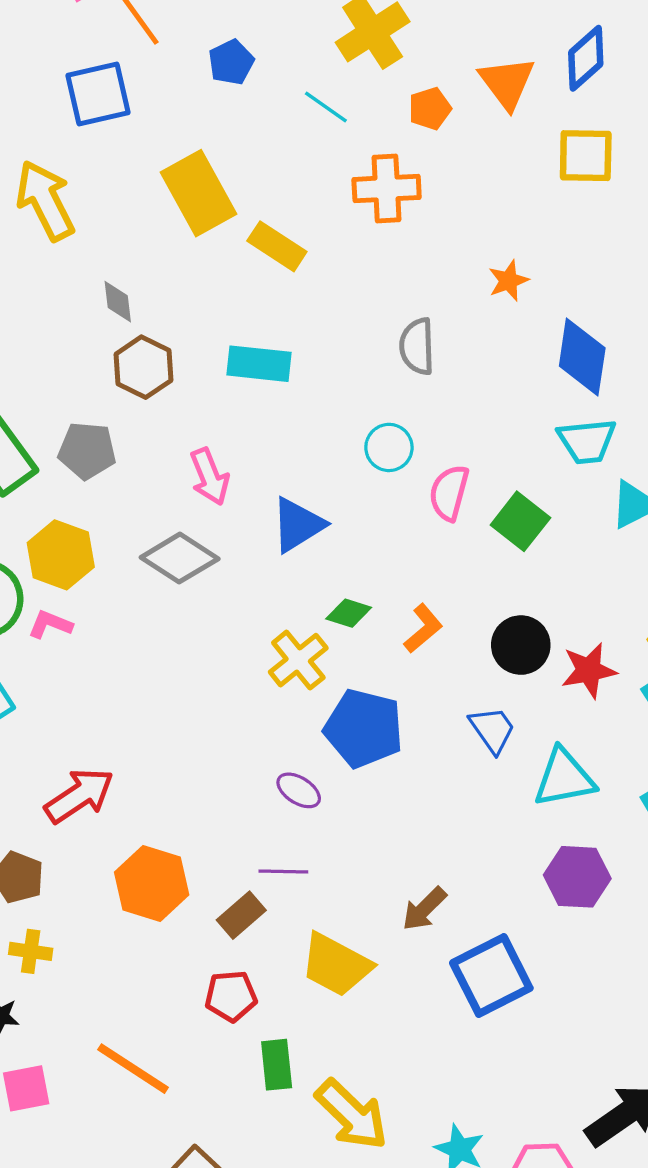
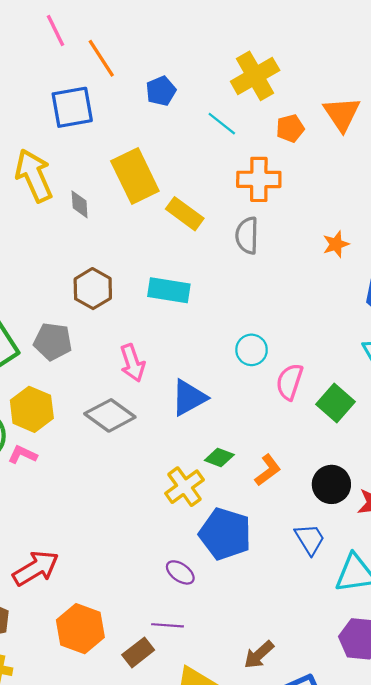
gray diamond: (118, 302) -> (80, 204), moved
gray semicircle: (417, 346) -> (247, 236), moved

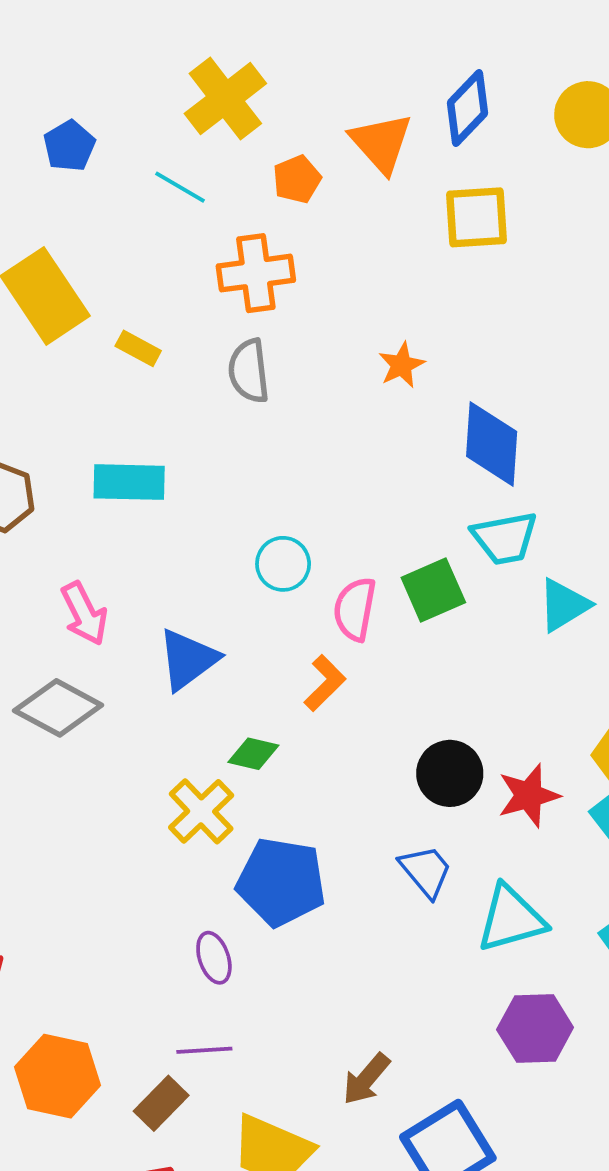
yellow rectangle: (185, 214) -> (138, 348), size x0.7
green square: (336, 403) -> (433, 590), moved, turned 33
orange L-shape: (268, 470) -> (325, 683), moved
purple ellipse: (180, 572) -> (214, 958), turned 44

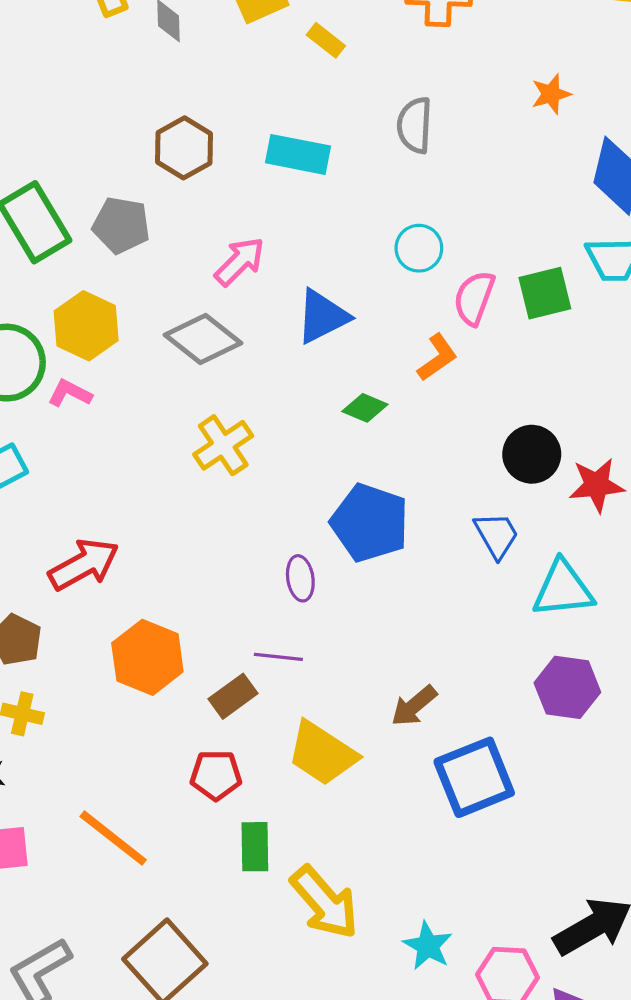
gray semicircle: (249, 371) -> (415, 125), moved
pink arrow: (84, 614) -> (240, 261), turned -118
yellow cross: (201, 811) -> (223, 445), moved

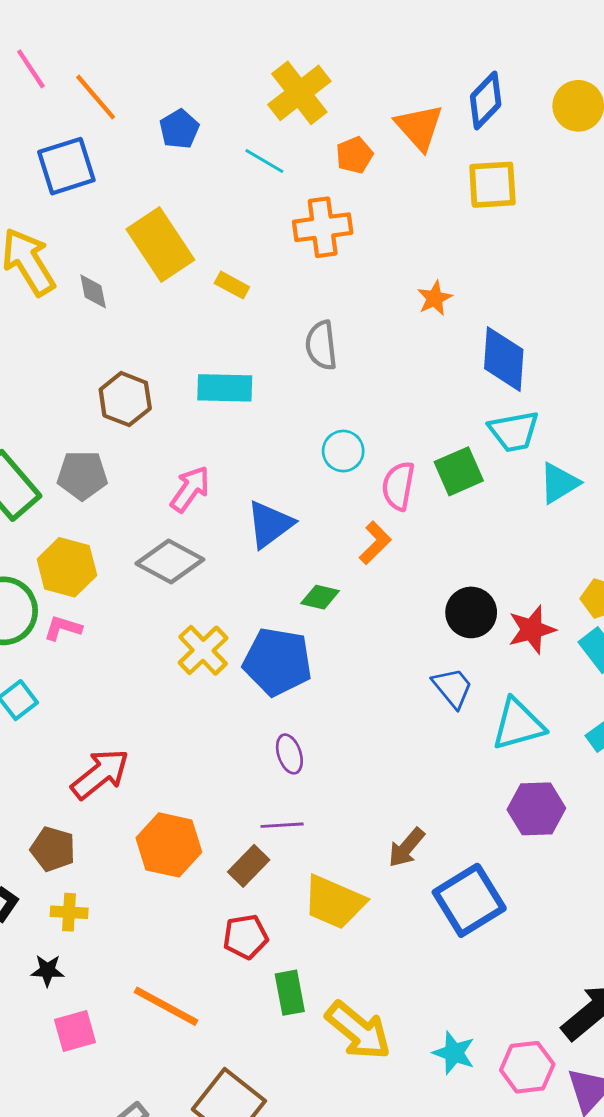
blue pentagon: (370, 523) -> (277, 662), moved

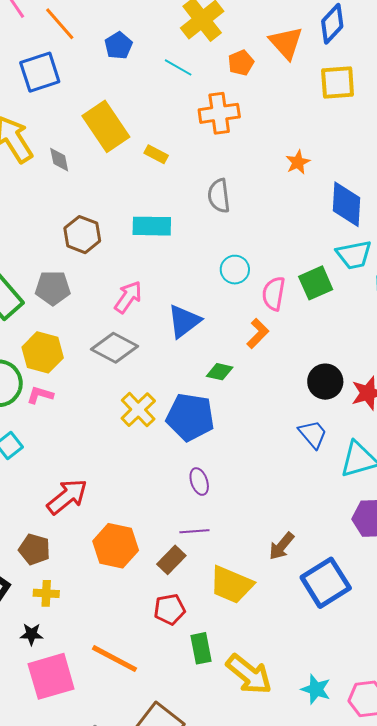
pink square: (75, 1031) -> (51, 676), size x1.6

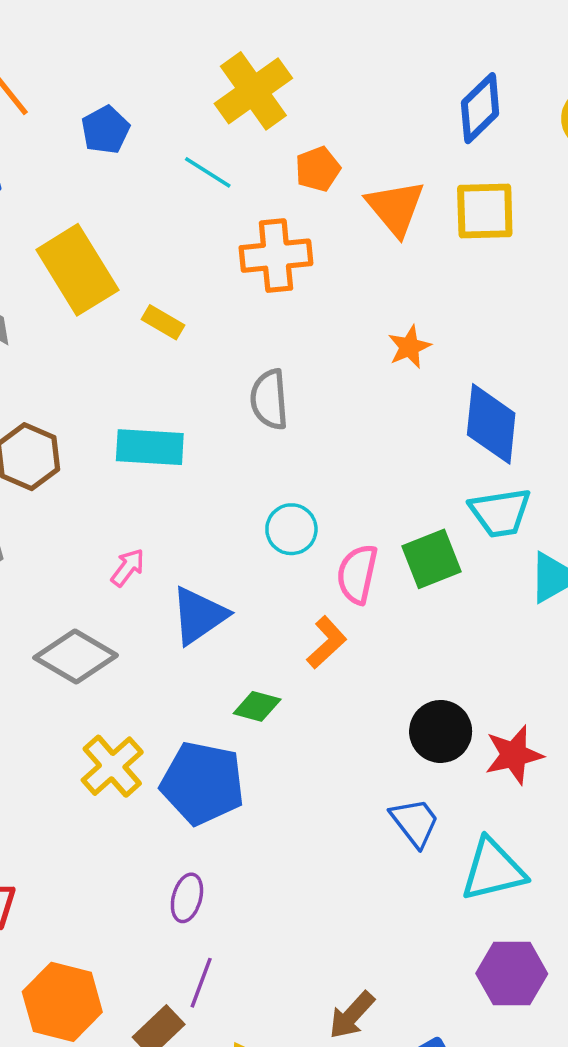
orange triangle: (286, 43) -> (395, 208), moved
pink arrow: (128, 297) -> (128, 568), moved, size x0.7
purple ellipse: (199, 482) -> (187, 898), moved, turned 32
purple line: (194, 531) -> (201, 983), turned -68

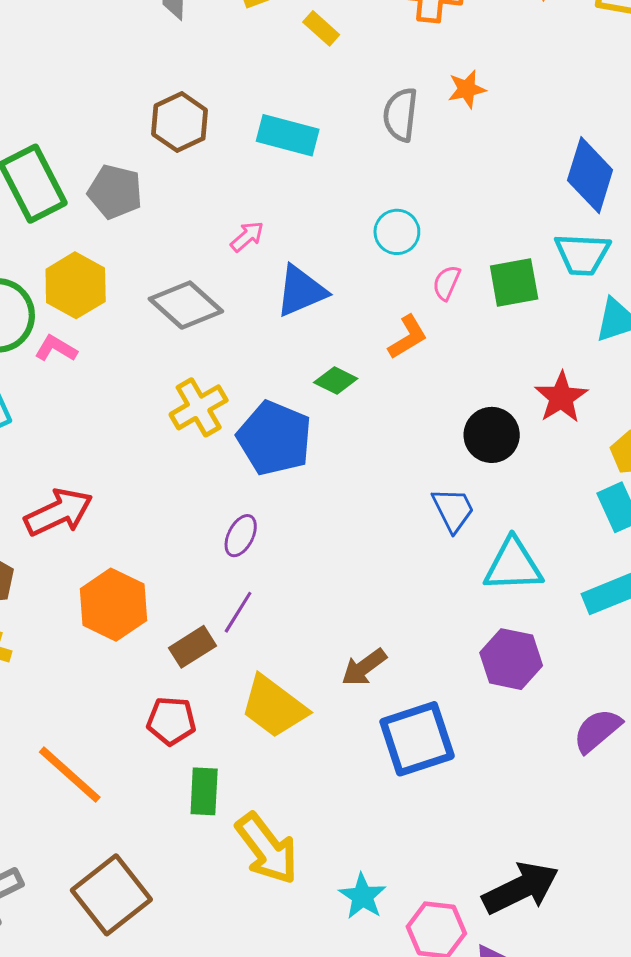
orange star: (409, 347) -> (467, 89), moved
pink semicircle: (357, 574) -> (447, 283), size x0.7
red star: (514, 755) -> (561, 397), moved, turned -30

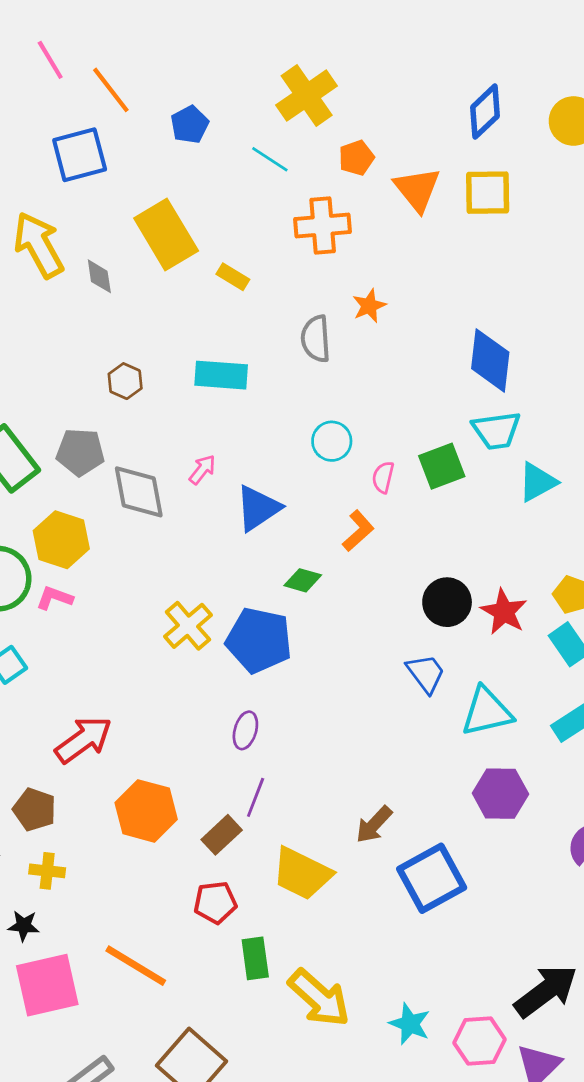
brown hexagon: (180, 122) -> (125, 381), size x0.7
gray diamond: (186, 305) -> (139, 492), moved, turned 48
red star: (561, 397) -> (504, 612), moved

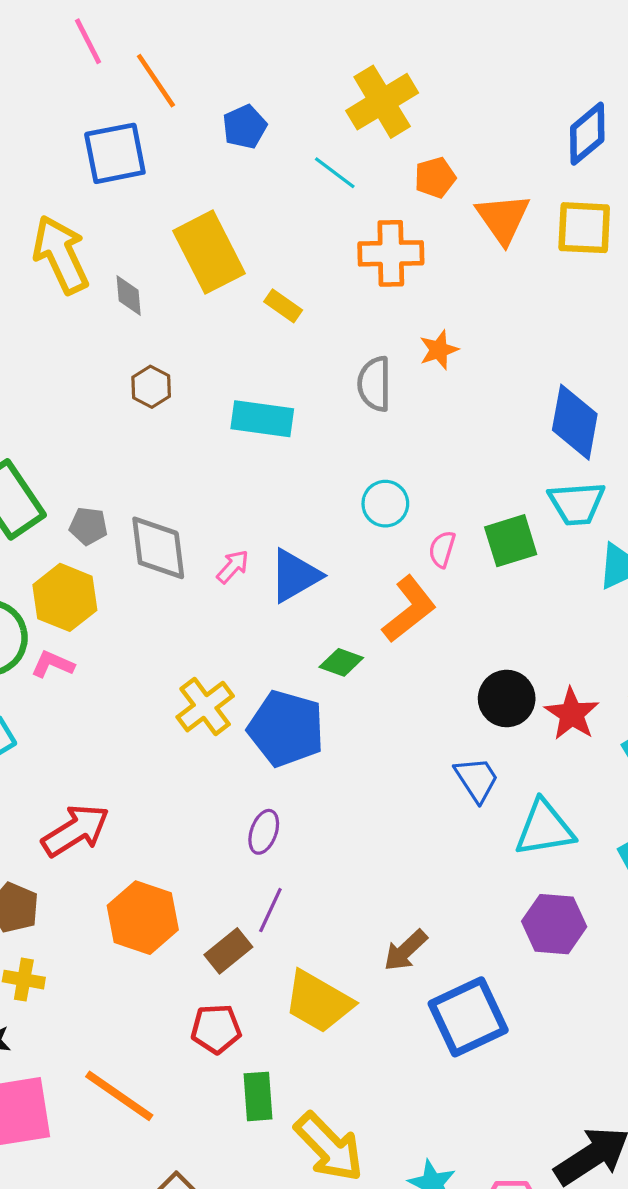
brown hexagon: (125, 381) -> (151, 387), moved
gray pentagon: (80, 452) -> (88, 526), moved, size x0.7
pink arrow: (202, 470) -> (233, 567), moved
orange L-shape: (358, 531) -> (409, 609), size x1.4

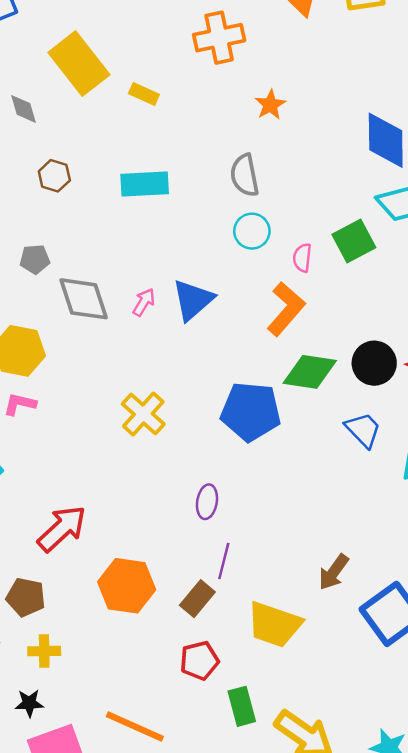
gray semicircle: (374, 384) -> (245, 175), moved
gray pentagon: (88, 526) -> (35, 259), moved
green diamond: (341, 662) -> (310, 372), moved, size x1.6
blue pentagon: (286, 729) -> (251, 412), moved

